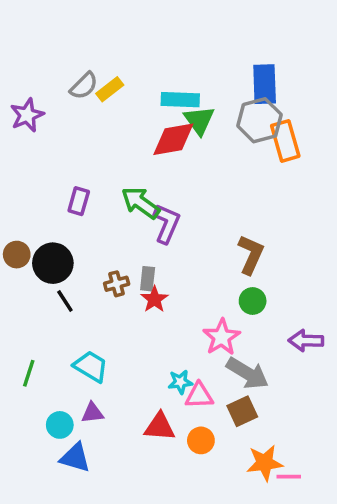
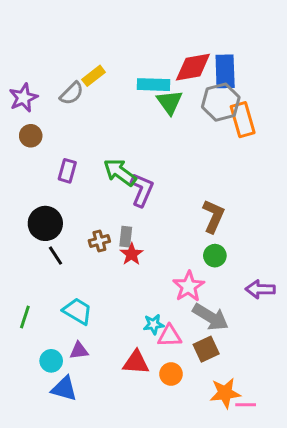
gray semicircle: (84, 86) -> (72, 93), moved
red diamond: (173, 139) -> (193, 67), moved
brown circle: (17, 255) -> (31, 136), moved

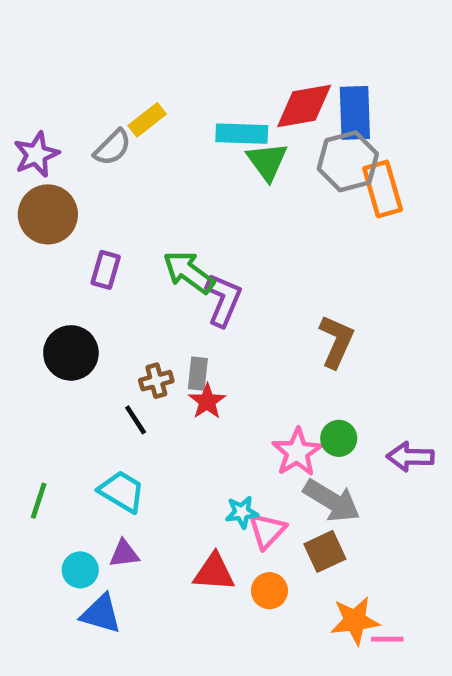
brown circle: (31, 136) -> (48, 214), size x1.6
black line: (56, 256) -> (136, 420), moved
green circle: (215, 256) -> (339, 438), moved
pink triangle: (170, 336) -> (267, 531), turned -45

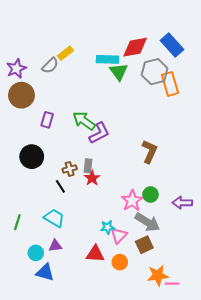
blue rectangle: (355, 113) -> (172, 45), moved, turned -40
purple L-shape: (223, 300) -> (99, 133), turned 40

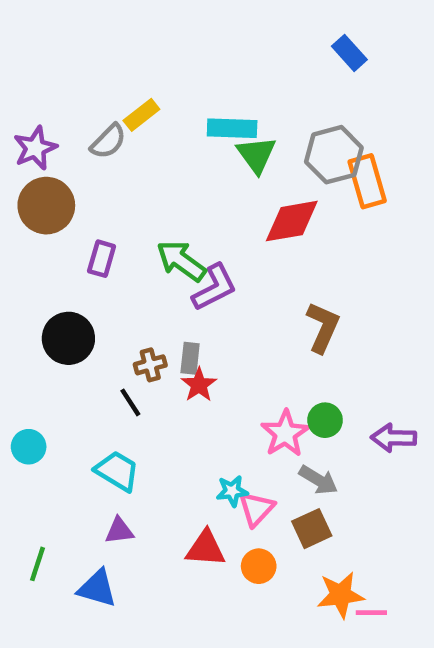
blue rectangle: (172, 45) -> (349, 53), moved, size x0.7
red diamond: (135, 47) -> (292, 221), moved
green line: (17, 222) -> (37, 564), moved
gray arrow: (147, 222) -> (318, 480), size x0.7
cyan circle: (36, 253) -> (29, 447), moved

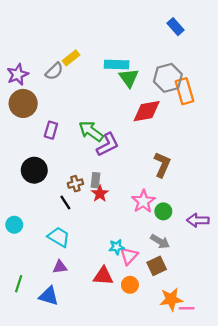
pink star: (285, 433) -> (143, 201), moved

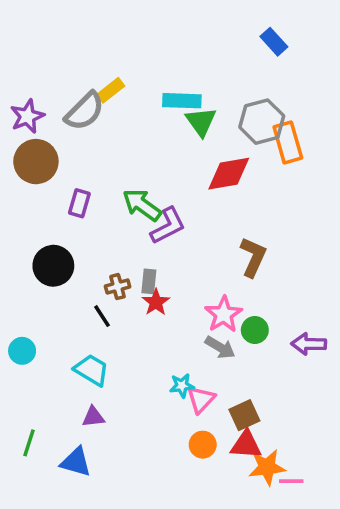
gray semicircle: (54, 71) -> (85, 111), size x1.4
gray arrow: (160, 241) -> (220, 347), moved
red triangle: (103, 276) -> (246, 445), moved

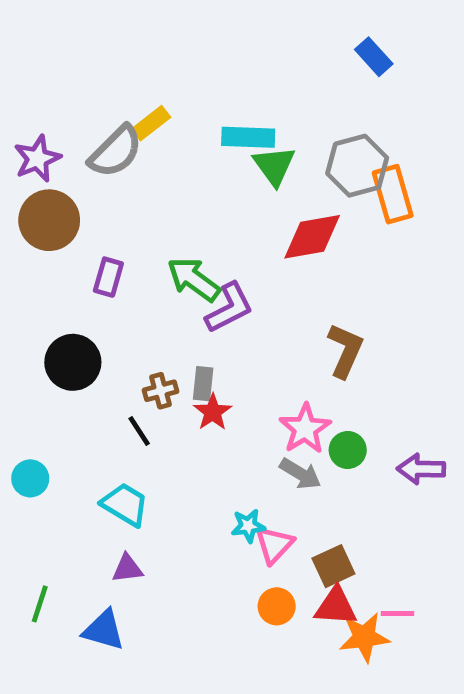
pink line: (291, 481) -> (397, 613), moved

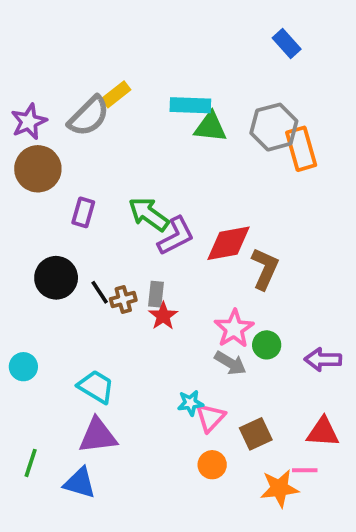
green triangle: (274, 166) -> (210, 127), turned -48
red diamond: (312, 237) -> (229, 243), moved
black line: (139, 431) -> (100, 292), moved
purple triangle: (127, 568) -> (98, 436), size x1.6
red triangle: (336, 606) -> (323, 432), moved

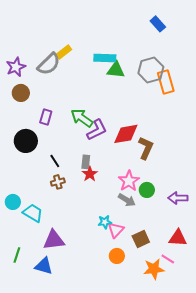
brown circle: (38, 169) -> (21, 93), size x0.7
black circle: (56, 278) -> (26, 141), moved
brown cross: (123, 300) -> (58, 182), moved
cyan trapezoid: (96, 387) -> (33, 213), moved
pink line: (305, 470) -> (168, 259), turned 32

